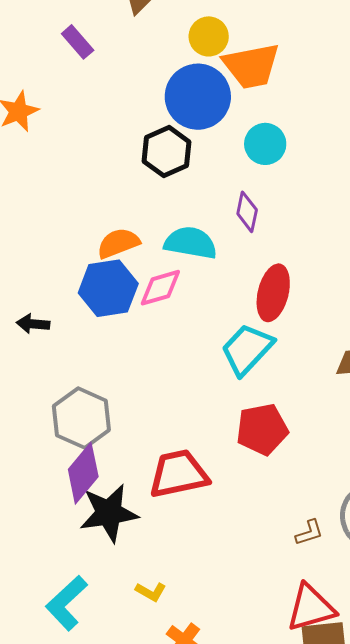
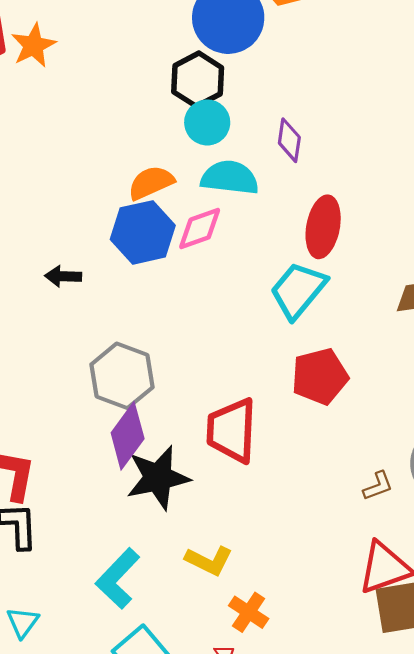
cyan circle: (265, 144) -> (207, 122), moved
red trapezoid: (179, 474) -> (232, 430), turned -72
yellow L-shape: (151, 592) -> (209, 561), size x1.4

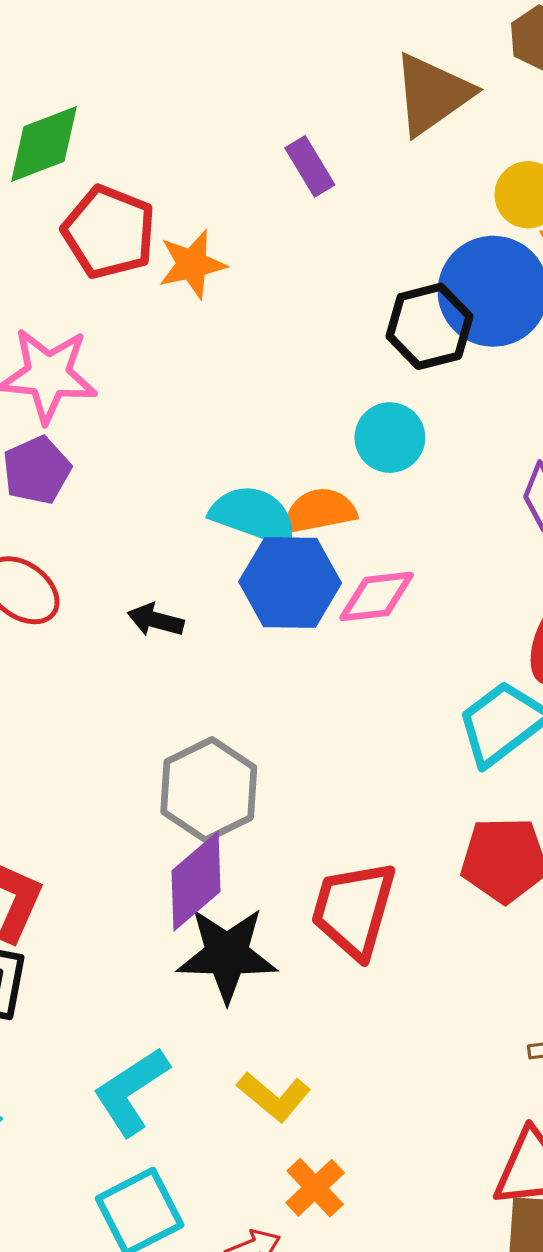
black hexagon: (198, 80) -> (430, 326), moved
cyan circle: (207, 122) -> (390, 438), moved
cyan semicircle: (230, 178) -> (254, 515), moved

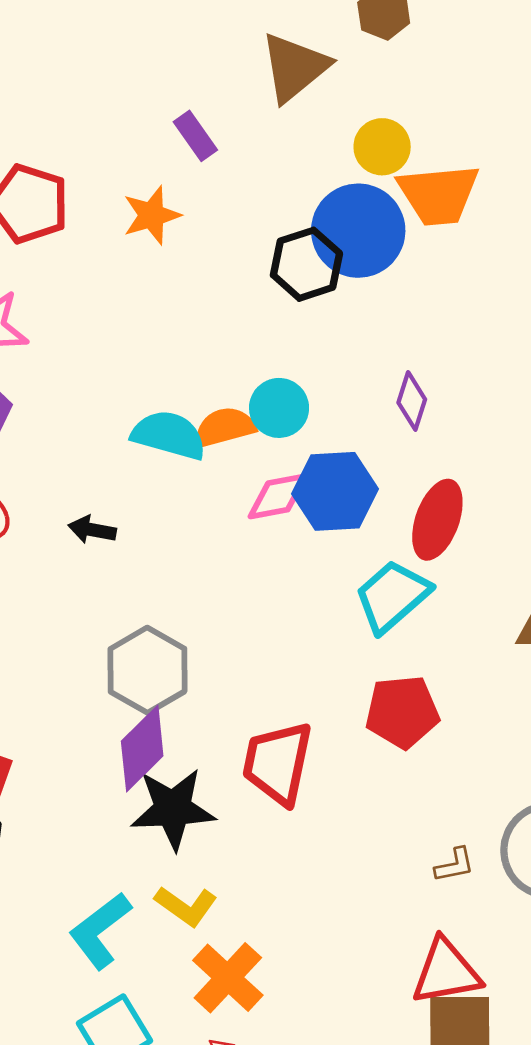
orange star: (192, 264) -> (152, 215), moved
cyan circle: (390, 438) -> (279, 408), moved
blue hexagon: (290, 582) -> (335, 491), moved
yellow L-shape: (274, 1097) -> (186, 906), moved
orange cross: (315, 1188) -> (228, 978), moved, size x1.4

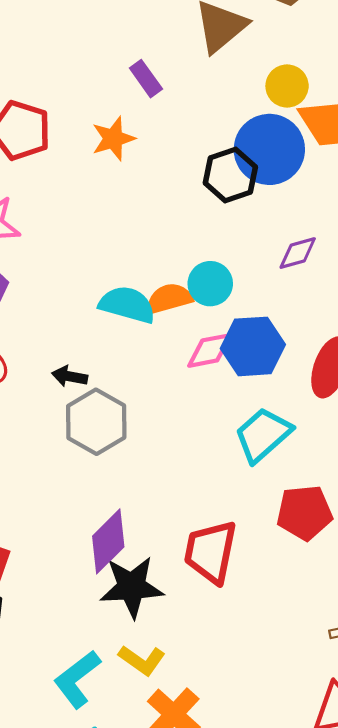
purple diamond: (412, 401) -> (298, 253), moved, turned 57
cyan trapezoid: (392, 596) -> (263, 435), moved
gray hexagon: (147, 670) -> (96, 422), moved

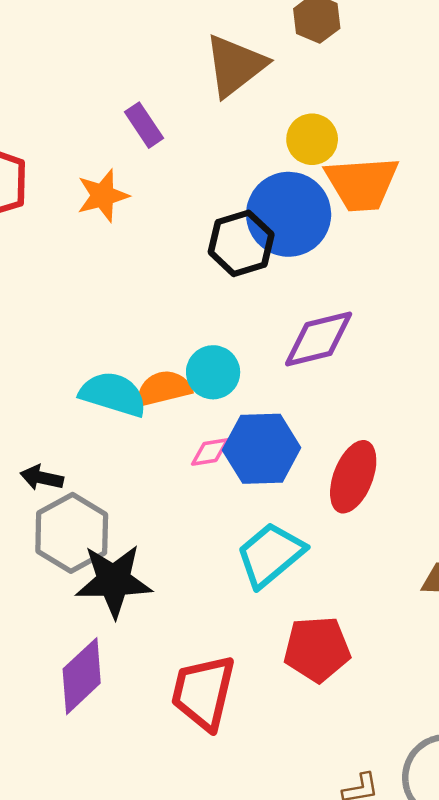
purple diamond: (298, 253) -> (319, 339), size x1.5
pink diamond: (210, 350) -> (210, 452), size x0.7
black star: (132, 587) -> (114, 581), moved

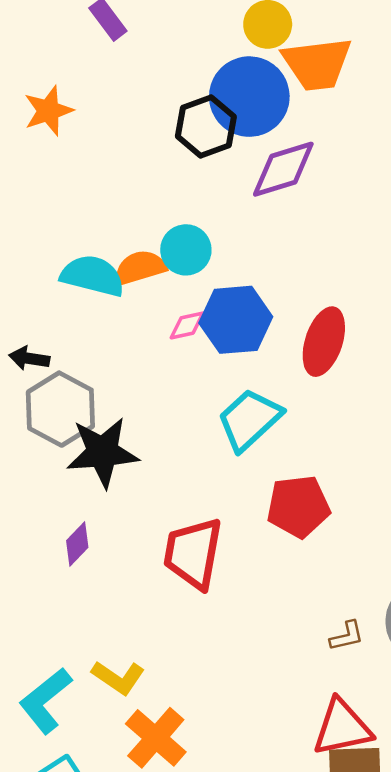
orange star: (103, 196) -> (48, 111), moved
purple diamond: (319, 339) -> (283, 169), moved
purple diamond: (82, 676) -> (77, 544), size x0.6

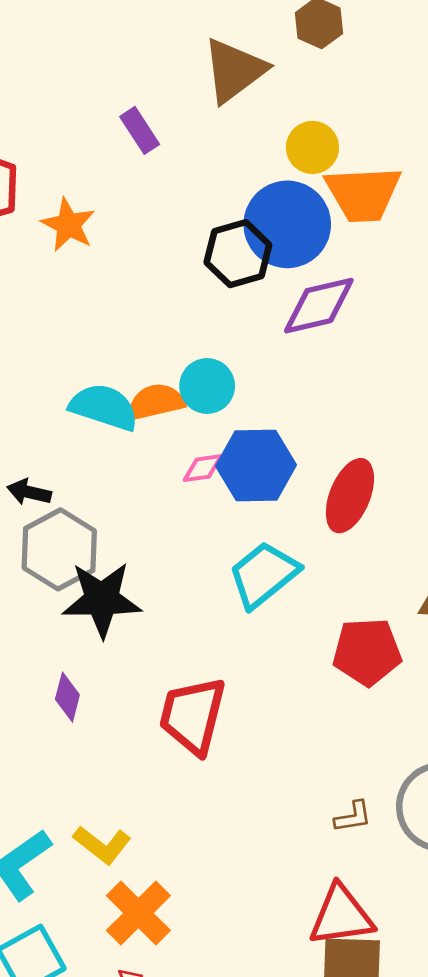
orange star: (48, 111) -> (68, 225), turned -30
red pentagon: (298, 506) -> (367, 652), moved
purple diamond: (77, 544) -> (67, 697), turned -33

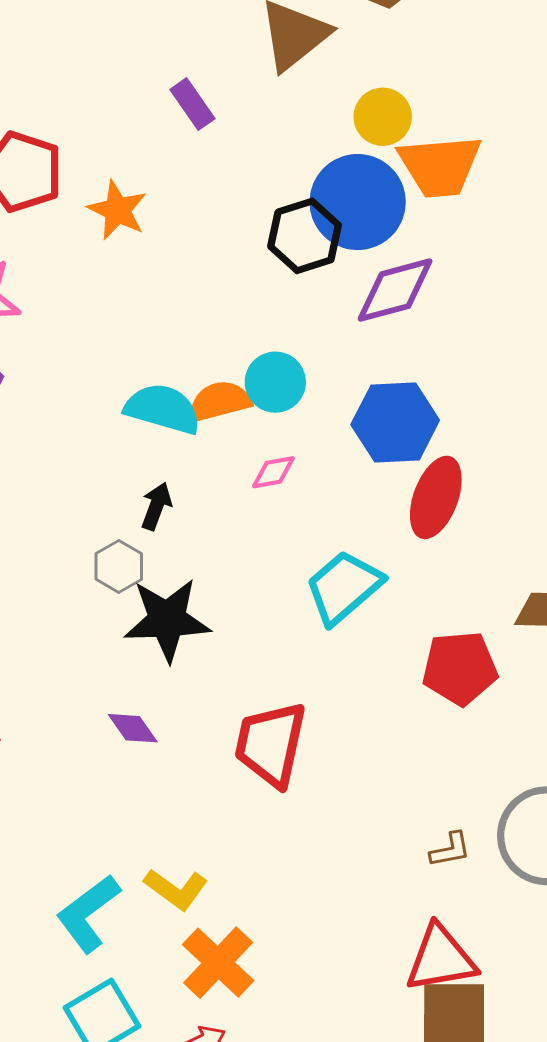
blue hexagon: (256, 465) -> (395, 422), moved
black arrow: (29, 492) -> (156, 506), moved, turned 99
gray hexagon: (59, 549) -> (119, 566), size x0.6
purple diamond: (67, 697) -> (133, 728), turned -48

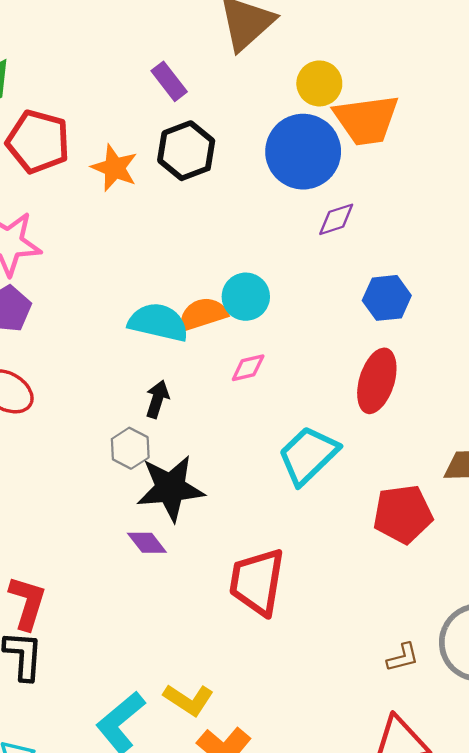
black hexagon: (305, 236) -> (186, 151), moved
purple diamond: (395, 290) -> (336, 219), size x0.6
blue hexagon: (395, 422) -> (387, 298), moved, size x0.7
purple diamond: (133, 728) -> (147, 543), moved

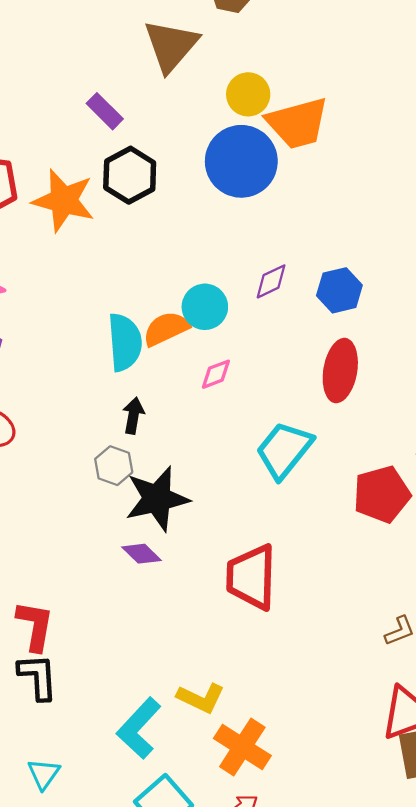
orange star: (115, 168) -> (64, 200), size x1.4
purple diamond: (336, 219) -> (271, 281), moved
cyan semicircle: (158, 322) -> (125, 342), turned 80

